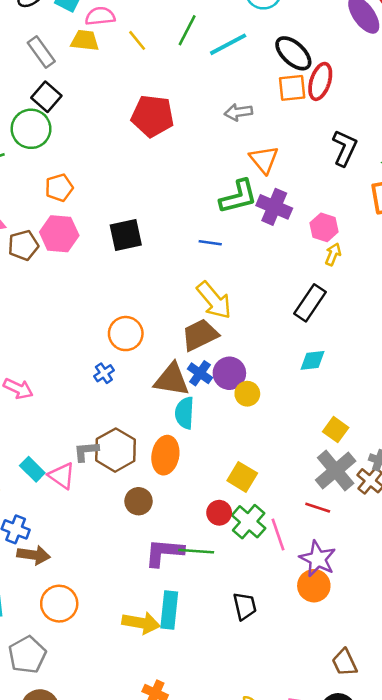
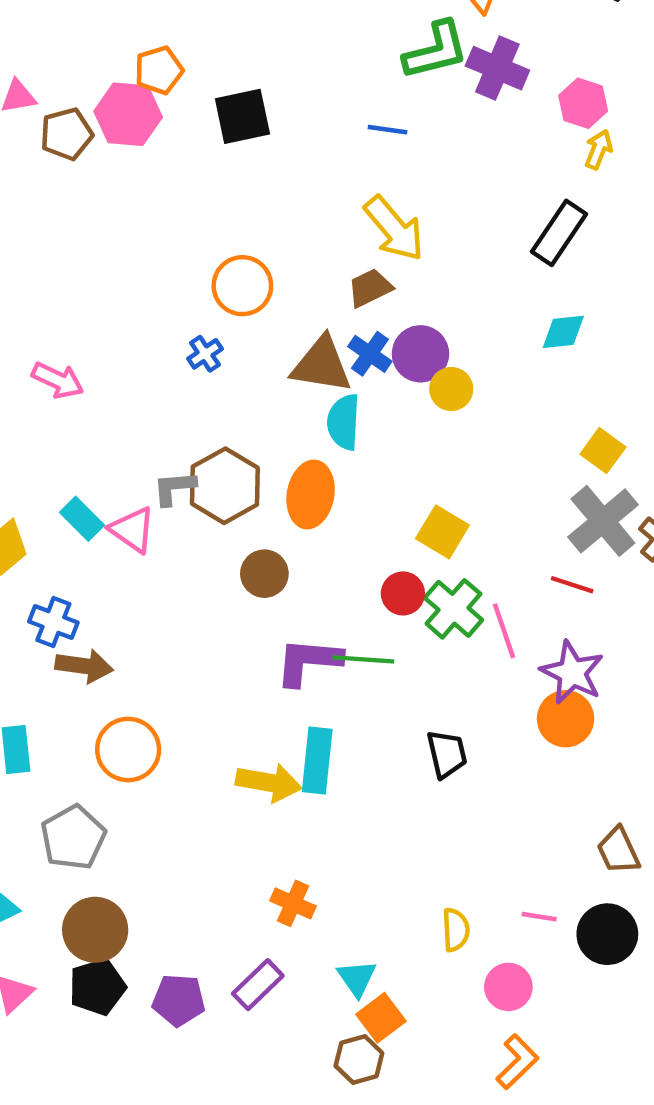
orange pentagon: (59, 188) -> (159, 70), moved
brown trapezoid: (200, 335) -> (370, 288), size x0.7

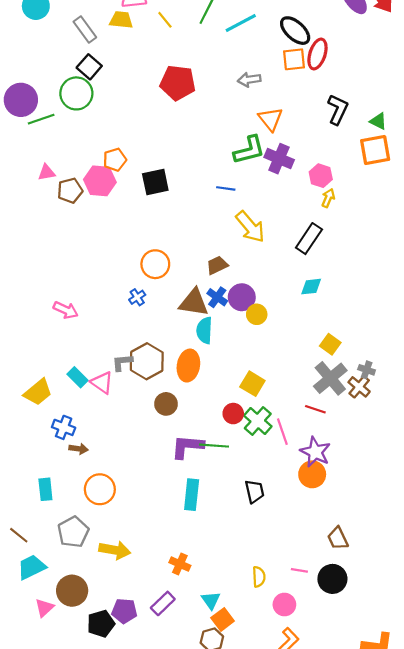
yellow arrow: (394, 229) -> (250, 227), moved
brown arrow: (84, 666) -> (79, 449), size x0.7
yellow arrow: (269, 782) -> (115, 550), moved
brown circle: (95, 930) -> (72, 591), moved
black pentagon: (97, 987) -> (101, 624), moved

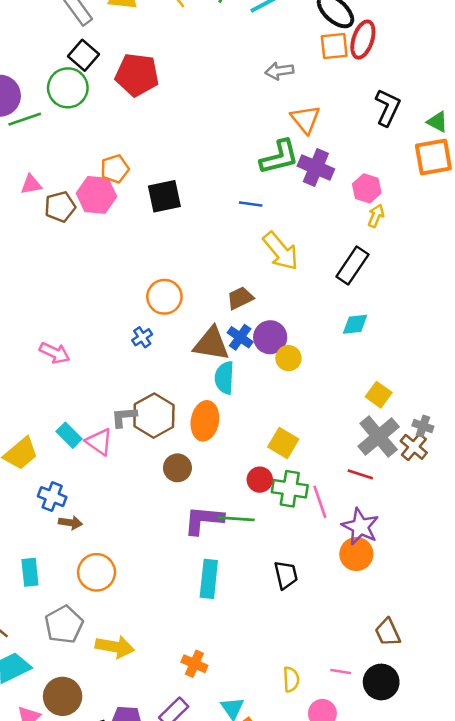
red pentagon: (178, 83) -> (137, 75), moved
green cross: (258, 421) -> (290, 489), turned -32

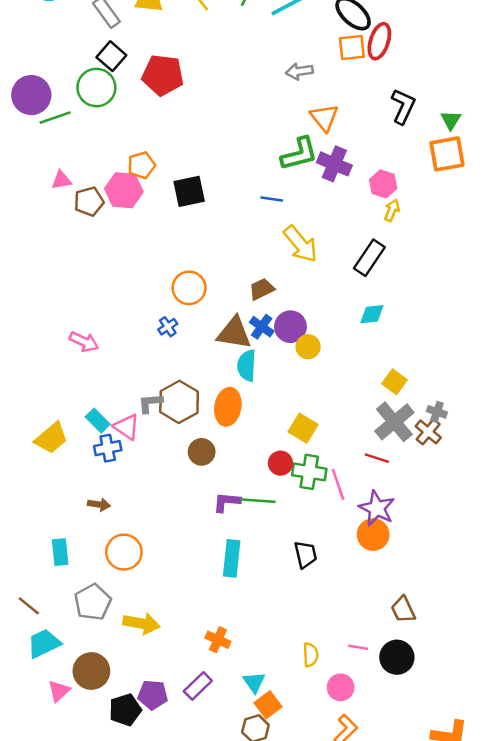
green triangle: (437, 122) -> (451, 120), turned 35
blue cross: (52, 497) -> (108, 448), moved, turned -32
purple L-shape: (204, 520) -> (227, 502), size x0.7

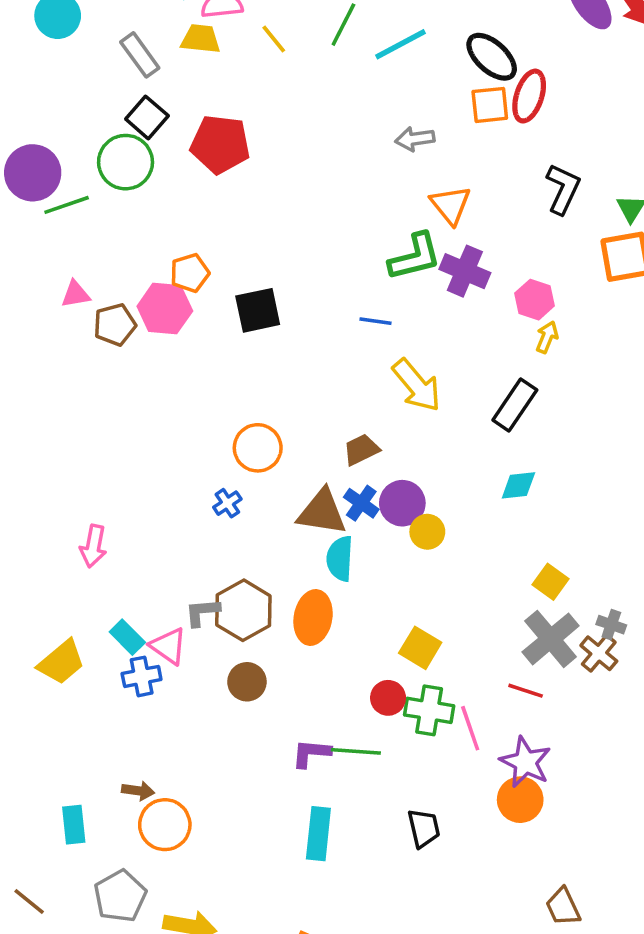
pink arrow: (84, 342) -> (93, 546), moved, turned 76
brown circle: (202, 452) -> (247, 682), moved
brown arrow: (99, 504) -> (138, 791), moved

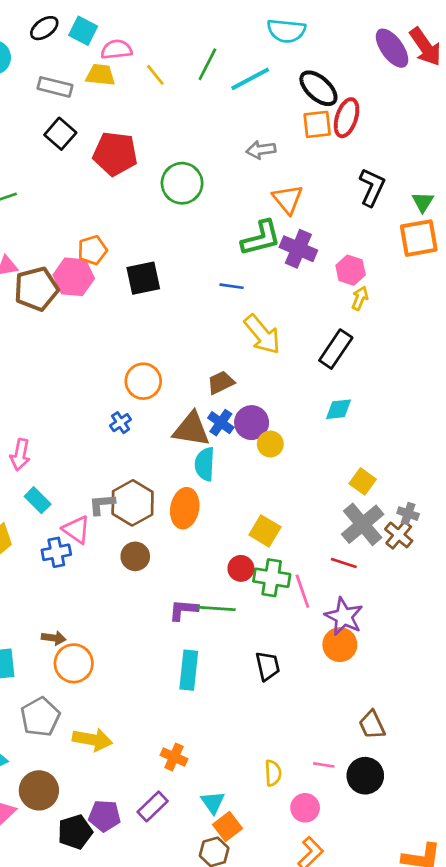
gray rectangle: (140, 55) -> (55, 87), turned -40
green circle: (126, 162) -> (182, 183), moved
brown pentagon: (115, 325) -> (36, 289), size x1.4
cyan rectangle: (127, 637) -> (38, 500), moved

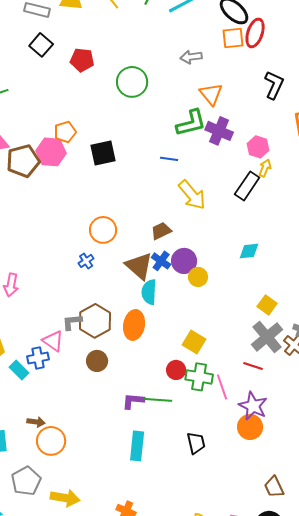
red pentagon: (115, 154) -> (82, 60), size x0.7
black rectangle: (336, 349) -> (247, 186), moved
brown triangle: (191, 429) -> (139, 266), turned 32
cyan rectangle: (38, 500) -> (19, 370), moved

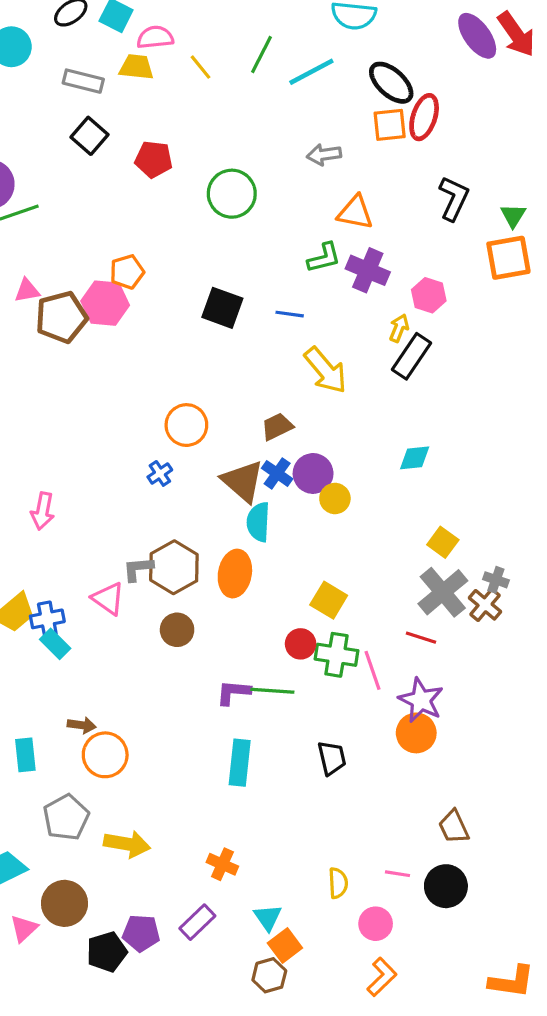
orange triangle: (211, 94) -> (355, 212), turned -40
green L-shape: (191, 123) -> (324, 258), size x0.7
black square: (103, 153) -> (222, 308), moved, turned 32
yellow arrow: (265, 168) -> (399, 328), moved
blue cross: (38, 358) -> (47, 619), moved

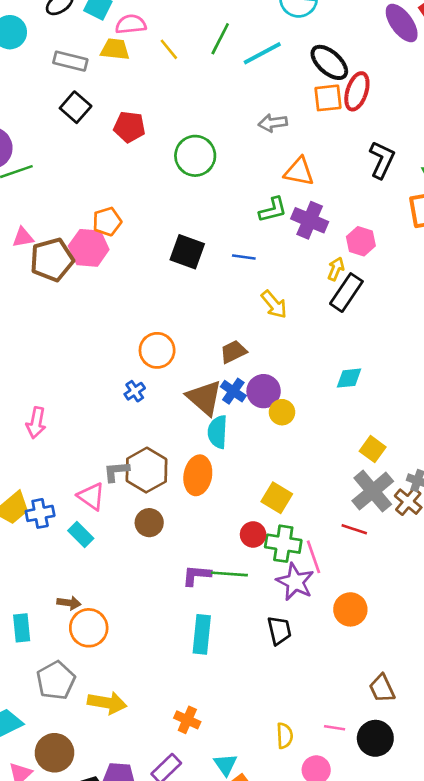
yellow arrow: (326, 370) -> (274, 304), size x0.7
cyan rectangle: (55, 644) -> (81, 534), moved
purple star: (421, 700) -> (295, 582), moved

